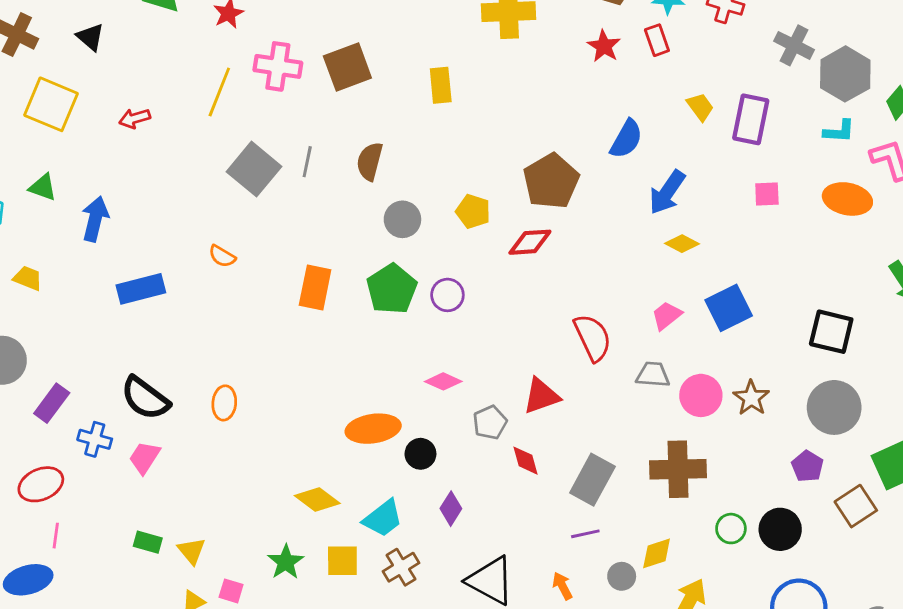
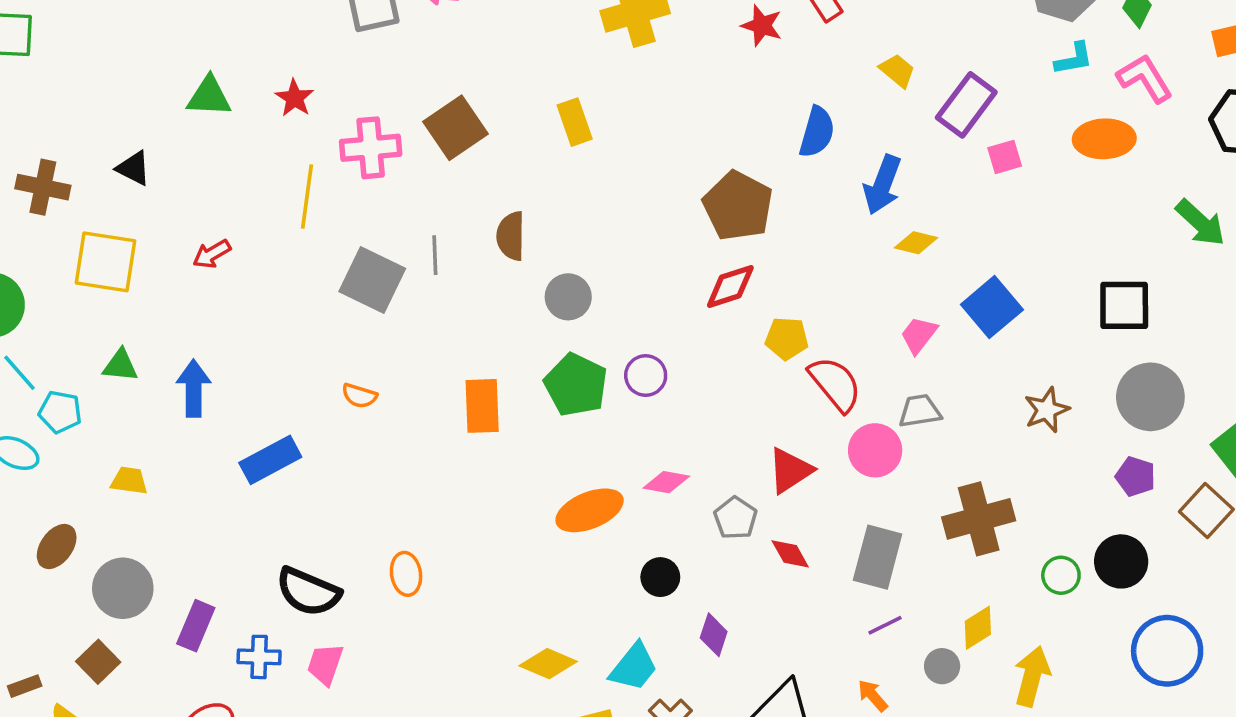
purple rectangle: (751, 119) -> (966, 105), moved, turned 39
yellow pentagon: (473, 211) -> (787, 338), moved
pink circle: (701, 395) -> (875, 450), moved
brown star: (751, 398) -> (1047, 410), turned 30
orange ellipse: (373, 429) -> (590, 510), moved

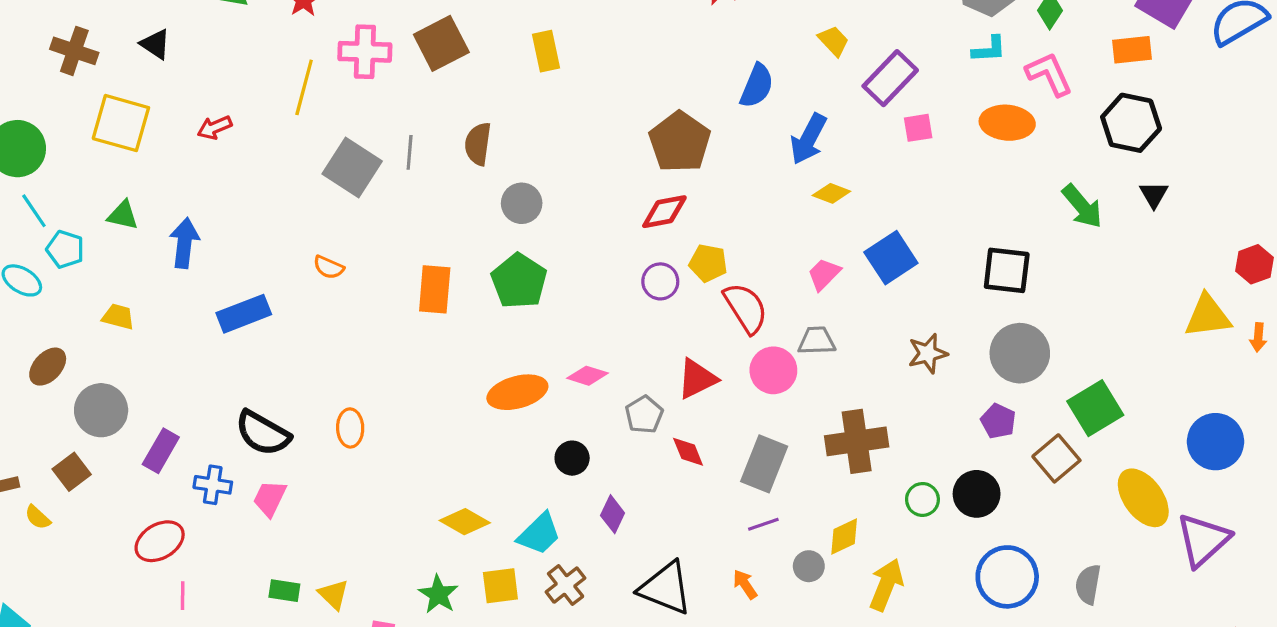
purple circle: (646, 376) -> (660, 281), moved

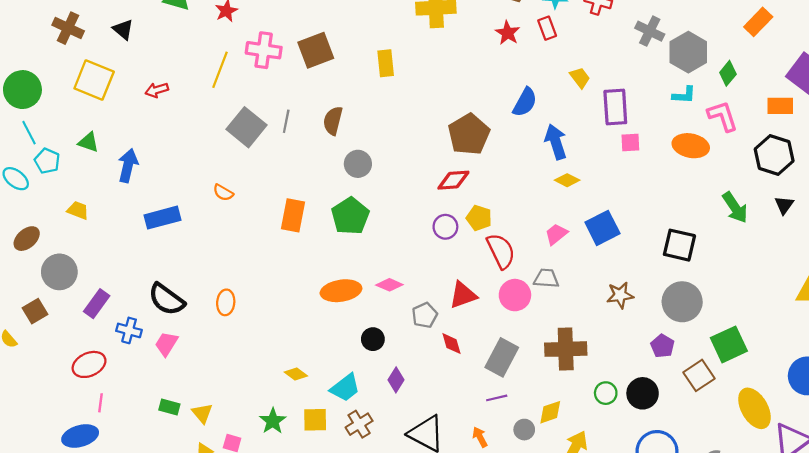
purple rectangle: (890, 78) -> (615, 107), turned -54
blue arrow: (808, 139) -> (556, 142), turned 128
yellow diamond: (465, 522) -> (296, 374), size x0.7

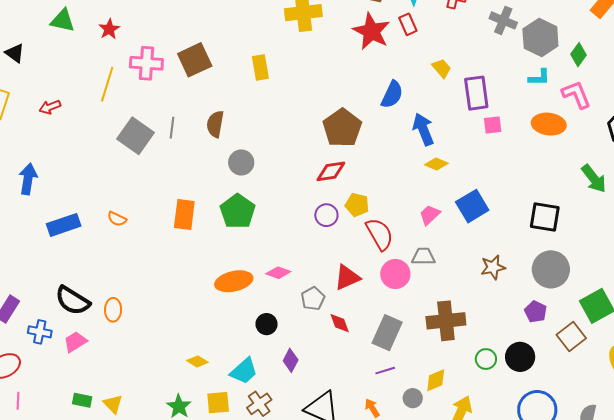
red star: (508, 33) -> (371, 31), size x1.6
orange semicircle: (223, 193) -> (117, 219), moved
orange ellipse: (226, 302) -> (113, 310), moved
pink trapezoid: (166, 344) -> (75, 342), turned 30

